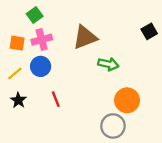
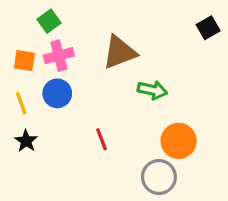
black square: (149, 31) -> (208, 28), moved
yellow line: (15, 73) -> (21, 103), turned -70
red line: (56, 99) -> (102, 139), moved

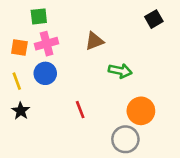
green square: (49, 21) -> (39, 16), turned 30
black square: (208, 28) -> (154, 19), moved
brown triangle: (120, 52) -> (94, 41), size x0.7

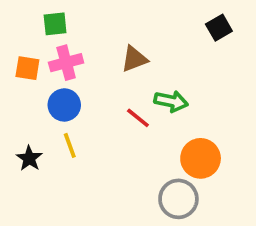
yellow line: (17, 81) -> (70, 145), moved
red line: (80, 110) -> (138, 118), moved, turned -30

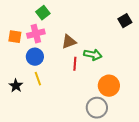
green square: (55, 24) -> (43, 13), moved, turned -32
black square: (219, 28) -> (125, 21), moved
brown triangle: (134, 59) -> (69, 42), moved
red line: (138, 118) -> (75, 64), turned 56

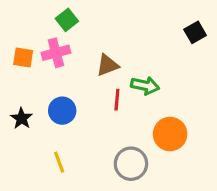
blue circle: (35, 57) -> (62, 111), moved
yellow line: (38, 79) -> (59, 162), moved
black star: (16, 86) -> (22, 118), moved
gray circle: (97, 108) -> (131, 164), moved

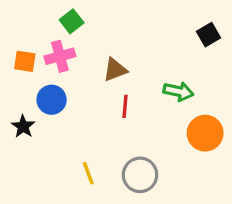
green arrow: (145, 86) -> (178, 91), moved
blue circle: (62, 111) -> (52, 100), moved
orange circle: (170, 134) -> (205, 133), moved
yellow line: (59, 162) -> (88, 173), moved

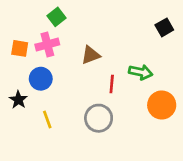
red line: (125, 106) -> (112, 84), moved
yellow line: (88, 173) -> (47, 119), moved
gray circle: (140, 175) -> (99, 118), moved

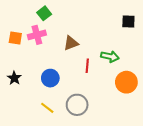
black square: (164, 27) -> (128, 22), turned 32
blue circle: (41, 79) -> (50, 78), moved
gray circle: (99, 118) -> (77, 105), moved
yellow line: (47, 119) -> (47, 108), moved, turned -32

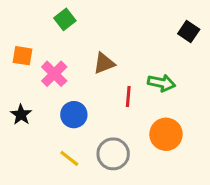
black square: (128, 22) -> (189, 32), turned 32
pink cross: (37, 35) -> (54, 74), moved, turned -30
orange circle: (126, 82) -> (166, 134), moved

